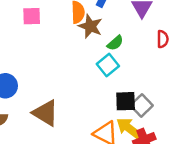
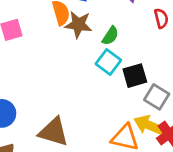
black square: (126, 101) -> (135, 76), moved

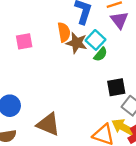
cyan square: (108, 62) -> (96, 40), moved

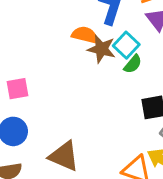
orange semicircle: (64, 32) -> (85, 35), turned -66
pink square: (24, 41) -> (18, 89), moved

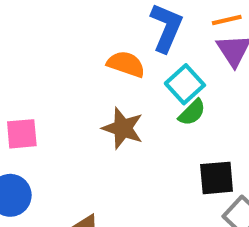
brown star: (101, 49) -> (123, 128), moved

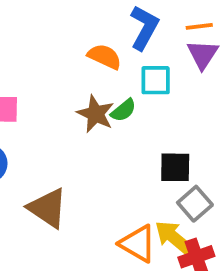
cyan square: (185, 84) -> (156, 80), turned 36
green semicircle: (192, 112) -> (123, 110), moved

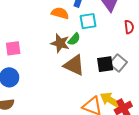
gray square: (195, 204) -> (118, 63), moved
brown triangle: (48, 208) -> (74, 65), moved

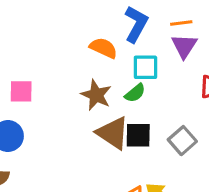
green semicircle: (74, 39) -> (135, 93), moved
black square: (105, 64) -> (138, 135), moved

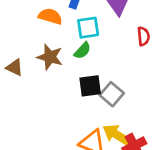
brown triangle: (113, 133) -> (15, 67), moved, size x0.6
gray square: (182, 141) -> (112, 94), moved

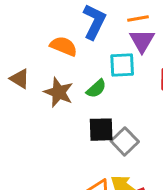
cyan square: (88, 28) -> (122, 65), moved
brown triangle: (15, 67) -> (20, 79), moved

